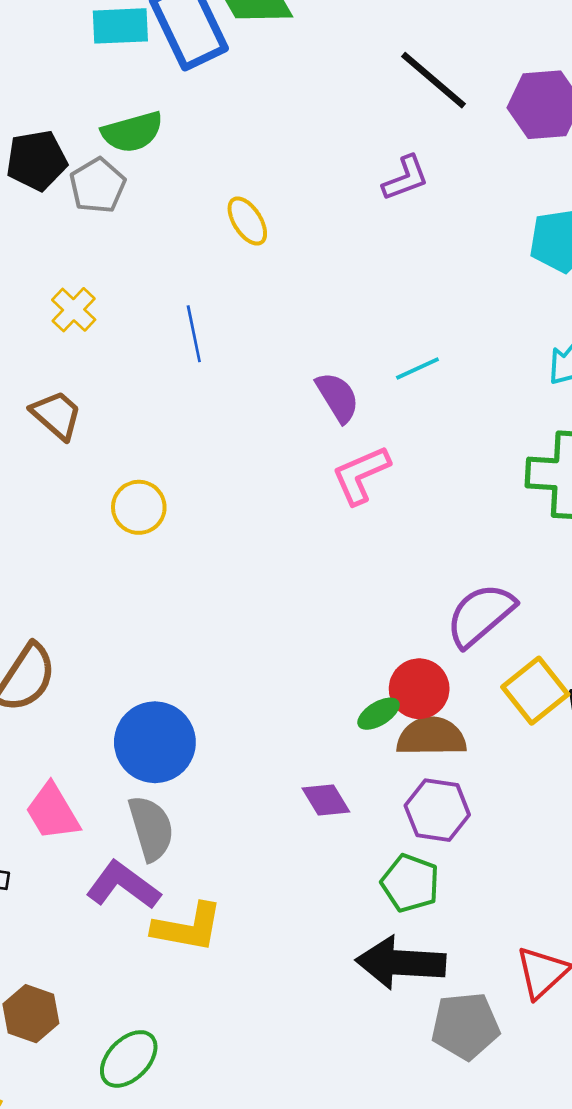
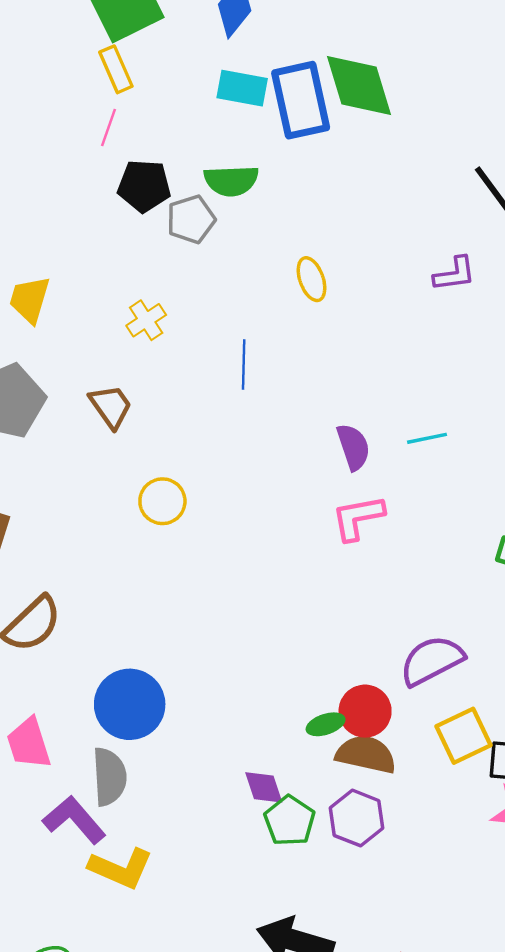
green pentagon: (410, 883) -> (290, 821), moved

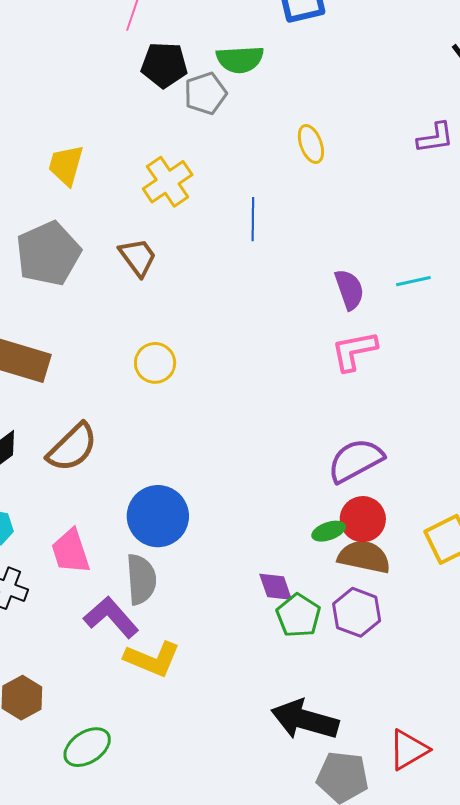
yellow cross: (146, 320) -> (168, 182), size x1.4
yellow circle: (162, 501) -> (155, 363), moved
purple semicircle: (432, 661) -> (356, 460), moved

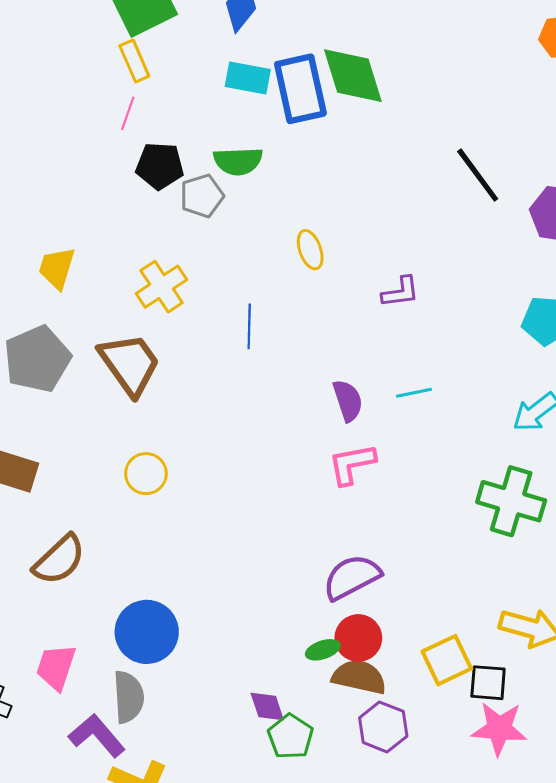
purple L-shape: (435, 138) -> (400, 292), moved
brown trapezoid: (138, 257) -> (130, 364), size x1.6
pink trapezoid: (71, 551) -> (56, 667), turned 36
purple hexagon: (357, 612) -> (383, 727), moved

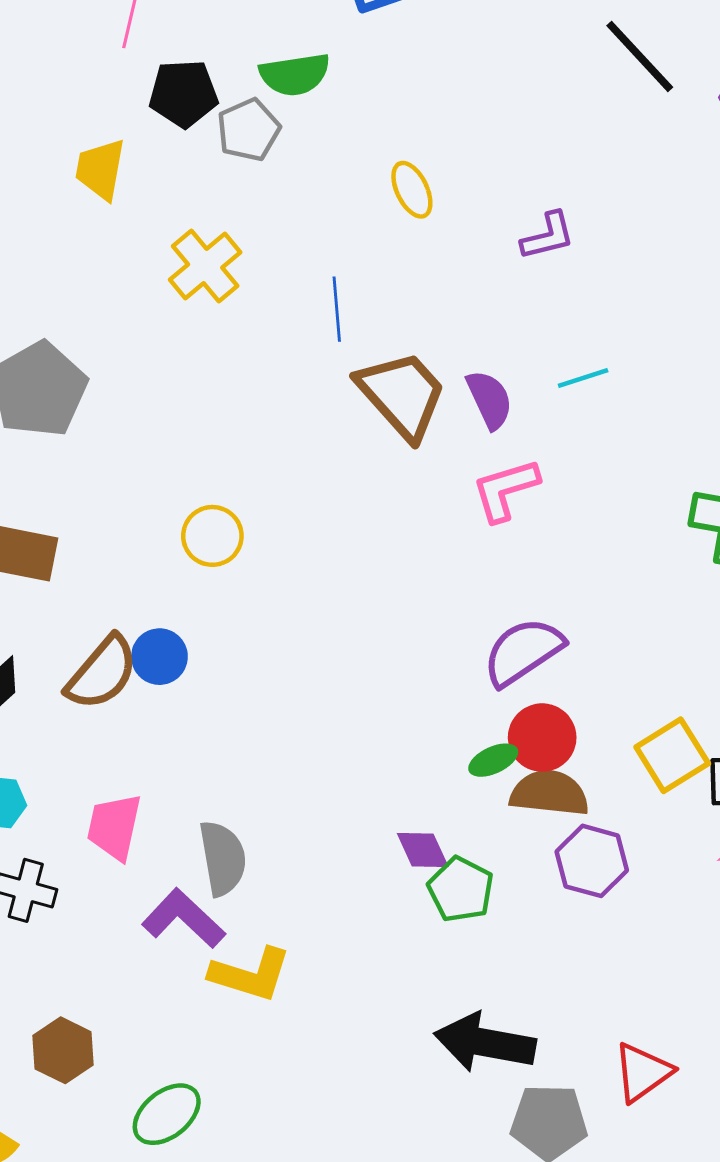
yellow trapezoid: (57, 268) -> (100, 169), moved
brown trapezoid: (130, 364) -> (402, 395), moved
blue circle: (147, 632) -> (159, 657), moved, size x0.6

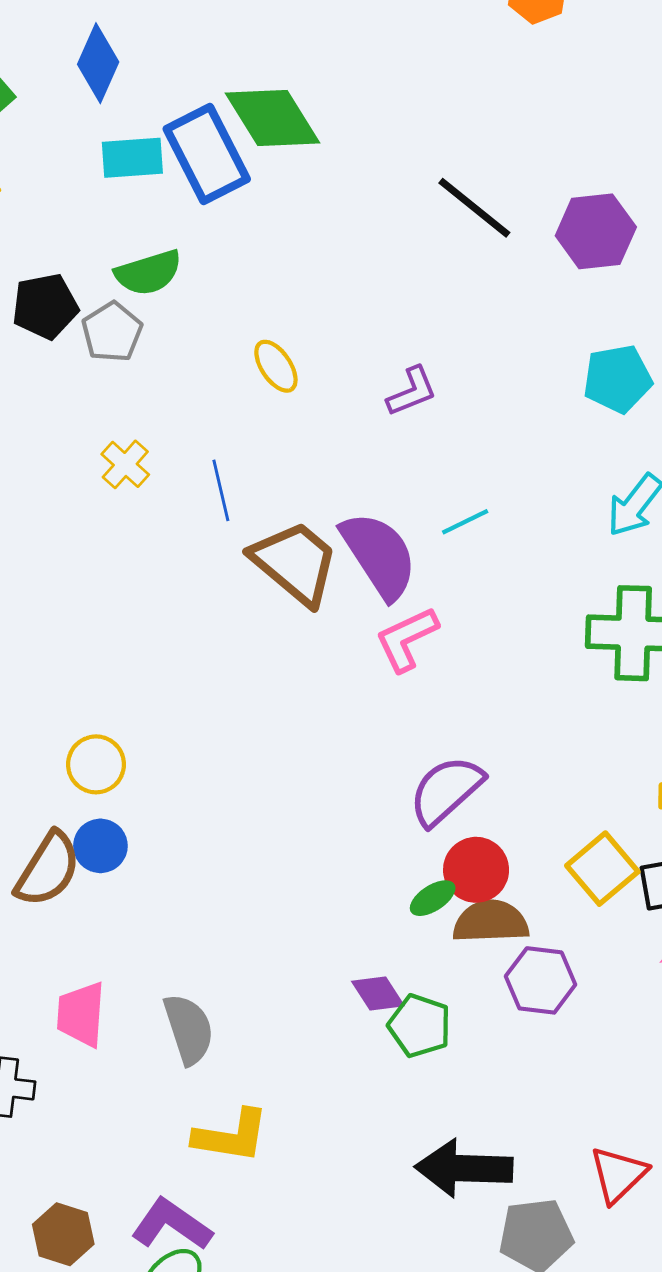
yellow cross: (205, 266) -> (125, 464), moved, size x0.7
purple semicircle: (490, 400) -> (379, 555), size x1.6
yellow circle: (212, 536) -> (96, 764), moved
purple L-shape: (184, 919) -> (172, 1225), moved

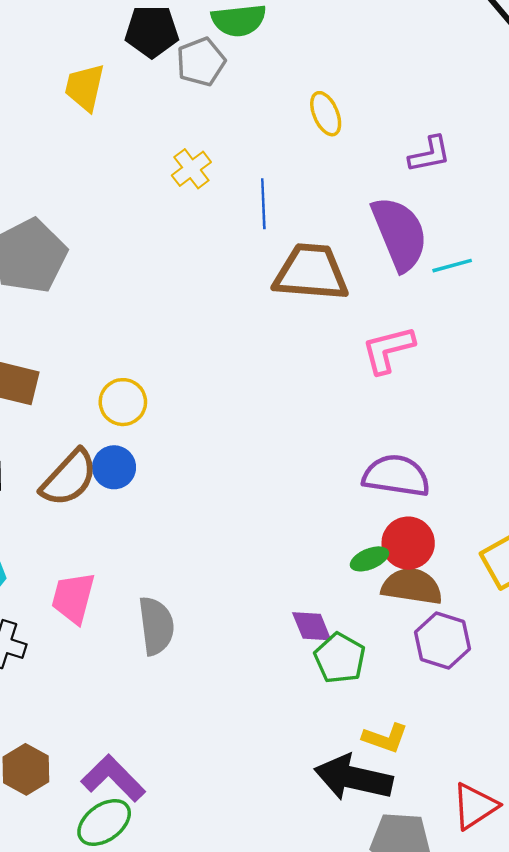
purple semicircle: (379, 555) -> (400, 234), moved
brown trapezoid: (295, 563) -> (311, 272), turned -46
purple semicircle: (446, 791) -> (396, 476), turned 40
yellow L-shape: (231, 1136) -> (385, 738), moved, size x0.7

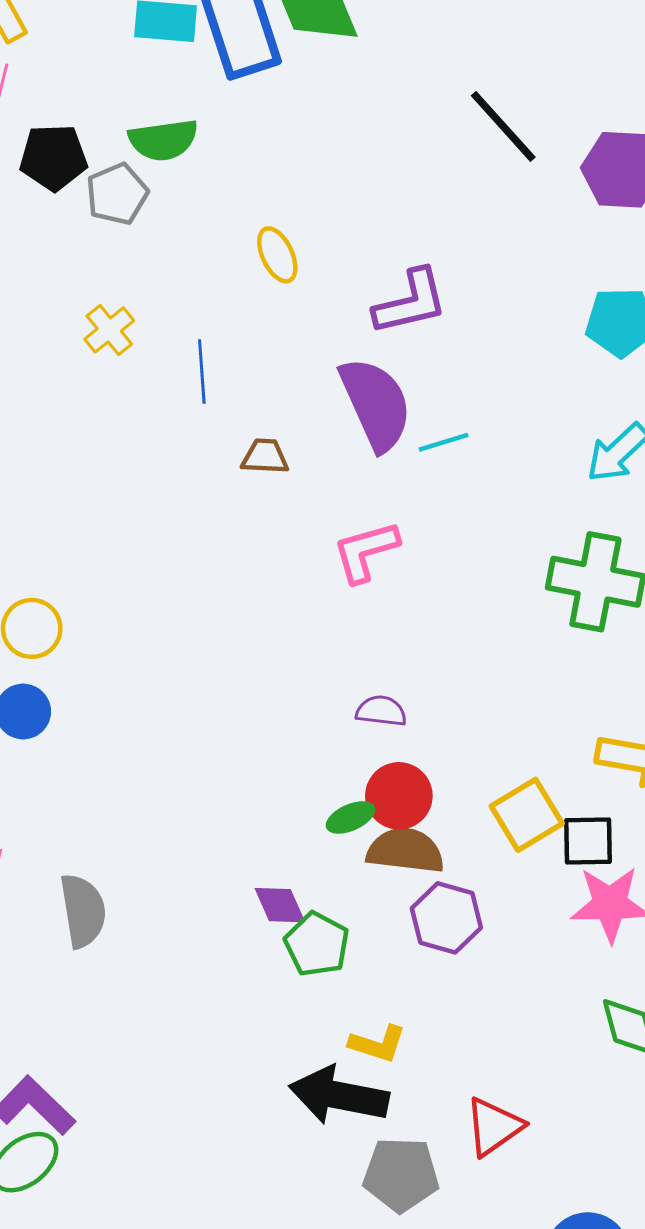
purple L-shape: (430, 154) -> (411, 302), size x1.4
brown trapezoid: (311, 272) -> (265, 457), size x0.5
purple semicircle: (396, 476) -> (381, 711), size x0.6

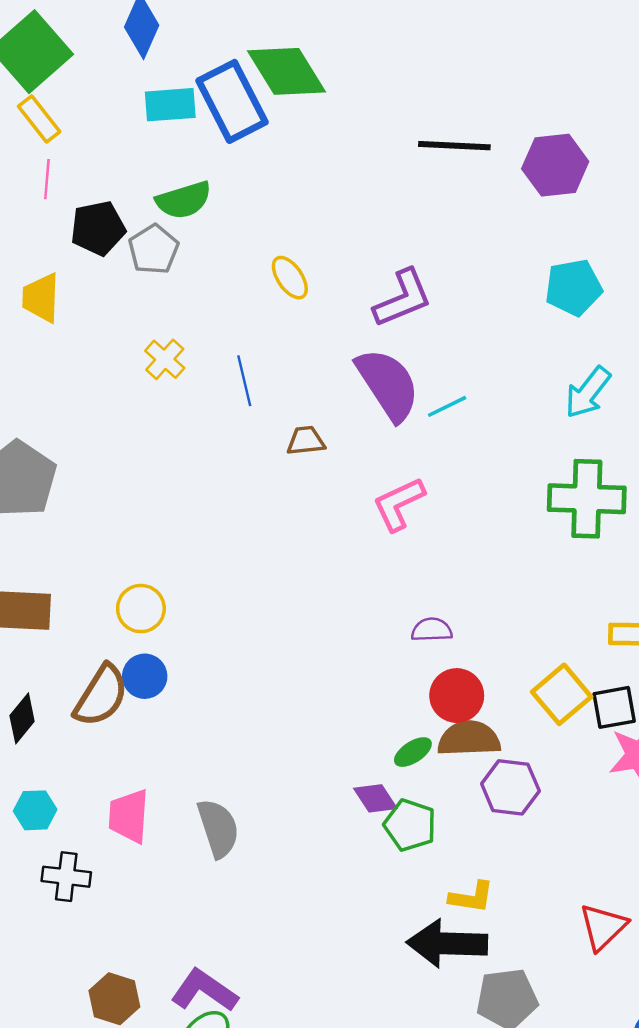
black line: (503, 126) -> (454, 146), turned -36
green ellipse: (350, 817) -> (413, 752), moved
red triangle: (494, 1127) -> (603, 927), moved

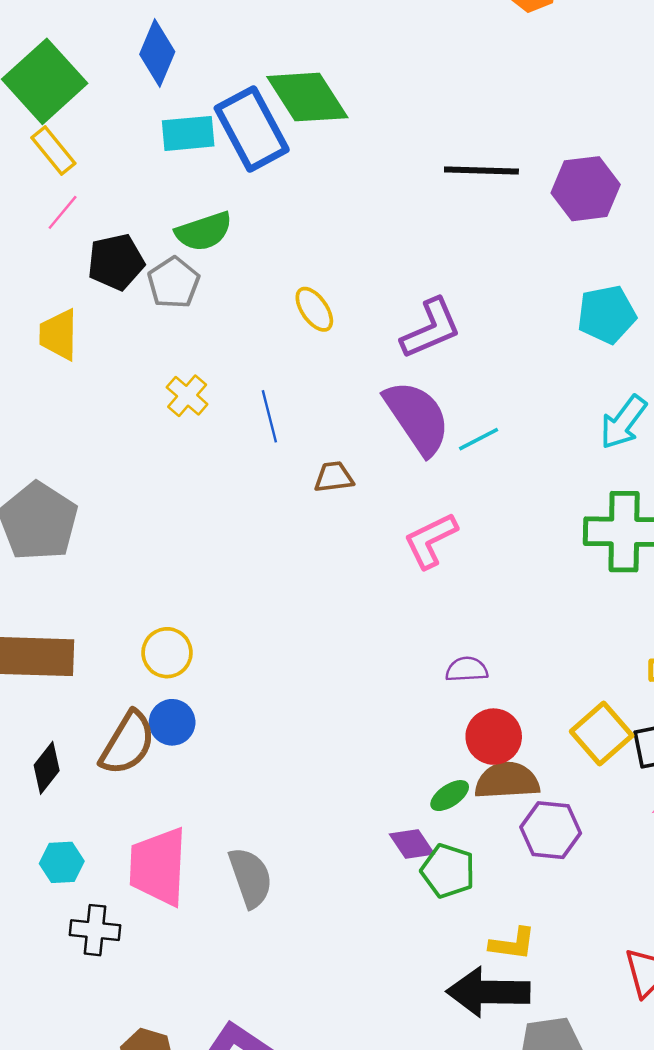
pink line: (47, 179) -> (63, 212), turned 36
pink trapezoid: (129, 816) -> (158, 867), size x1.4

